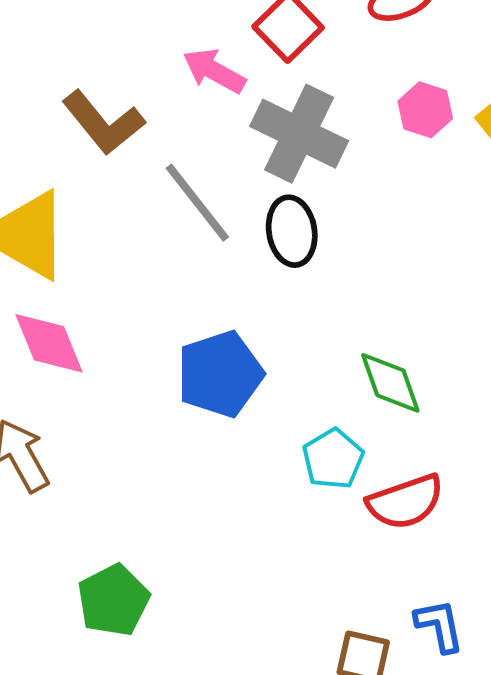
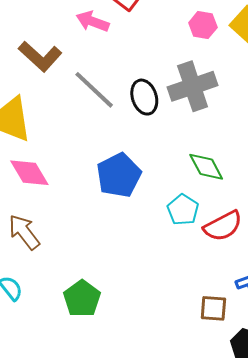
gray cross: (299, 134) -> (193, 86), moved, turned -36

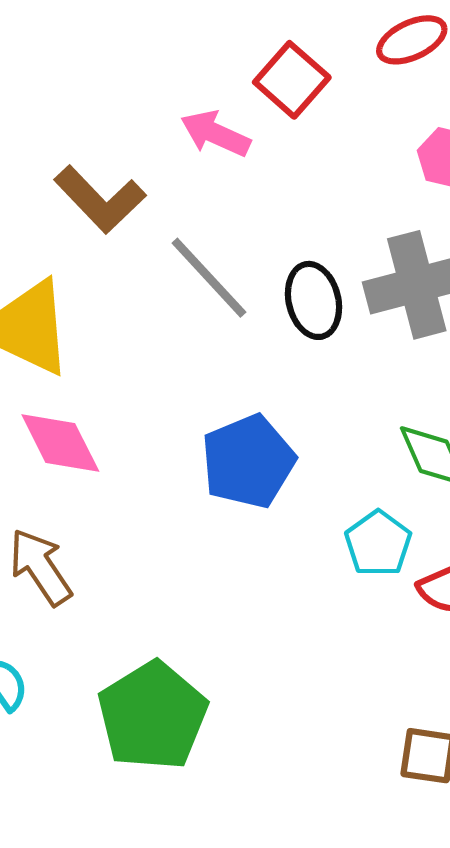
green pentagon: (82, 299) -> (153, 716), size x1.4

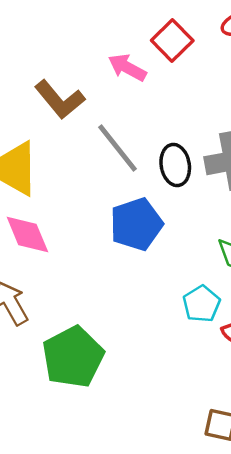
blue pentagon: (248, 461) -> (136, 224), moved
green pentagon: (153, 716) -> (73, 357), moved

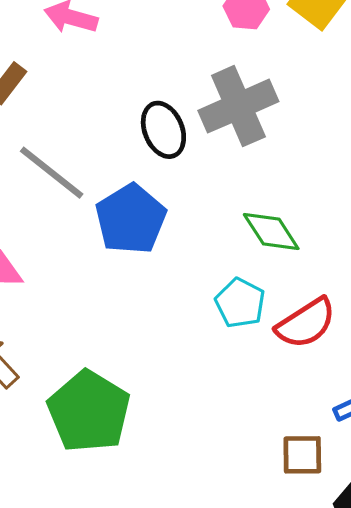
gray line: (118, 148) -> (52, 173), moved

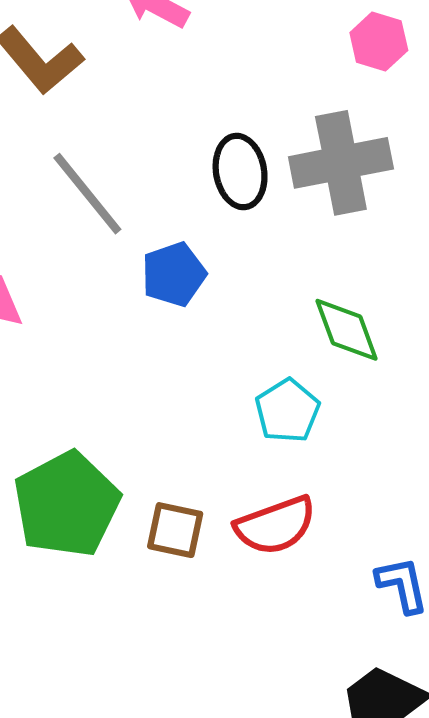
blue pentagon: (131, 219) -> (174, 274), size x0.7
red semicircle: (306, 323) -> (275, 525), moved
brown square: (302, 455) -> (175, 530), moved

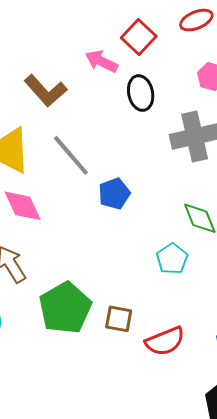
black ellipse: (240, 172) -> (141, 93), moved
red semicircle: (275, 525) -> (165, 341), moved

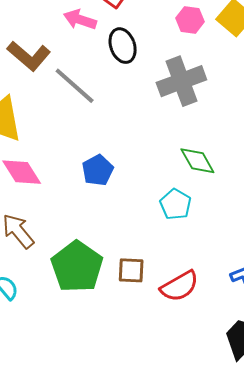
gray line: (71, 155) -> (75, 86), moved
blue pentagon: (114, 194) -> (98, 170), moved

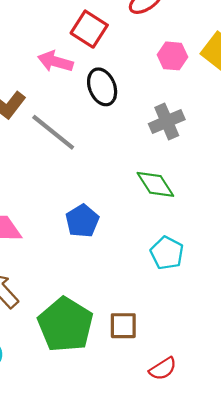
gray cross: (181, 81) -> (167, 122), size x0.7
green diamond: (197, 161) -> (155, 184), moved
red semicircle: (179, 286) -> (163, 369), moved, size x0.7

